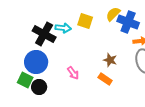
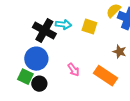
yellow square: (85, 21) -> (89, 27), moved
brown star: (110, 60) -> (120, 52), moved
orange rectangle: (105, 79) -> (105, 76), size x1.6

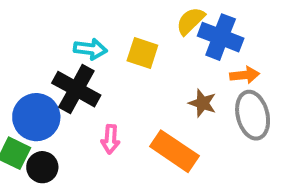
black cross: (44, 31) -> (76, 89), moved
pink arrow: (73, 70) -> (110, 139), turned 40

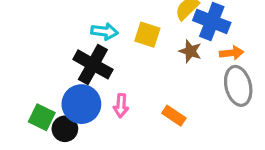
brown star: (203, 103) -> (190, 51), moved
blue circle: (36, 117) -> (81, 104), moved
orange rectangle: (174, 151) -> (174, 116), size x0.6

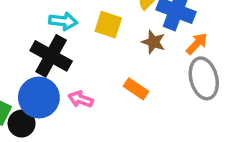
orange arrow: (232, 53) -> (197, 44), turned -40
pink arrow: (121, 106) -> (81, 99), turned 105
orange rectangle: (174, 116) -> (136, 89), moved

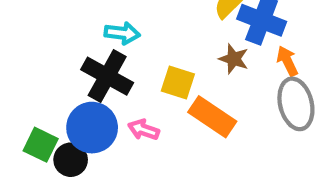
yellow square: (108, 25) -> (178, 82), moved
orange arrow: (197, 44) -> (287, 61), turned -70
orange rectangle: (136, 89) -> (212, 117), size x1.5

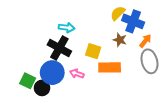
orange arrow: (287, 61) -> (145, 41), turned 64
orange rectangle: (212, 117) -> (110, 67), turned -35

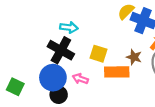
brown star: (120, 40) -> (134, 57), moved
green square: (28, 81) -> (15, 87), moved
black circle: (42, 88) -> (59, 95), moved

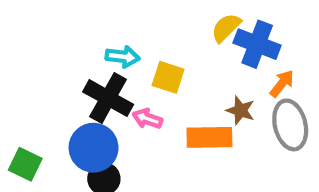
yellow square: (99, 54) -> (168, 77), moved
pink arrow: (80, 79) -> (147, 119), moved

